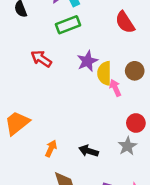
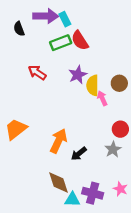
red semicircle: (125, 22) -> (80, 41), moved
orange arrow: (51, 148) -> (58, 141), moved, size x1.6
black arrow: (89, 151) -> (79, 154), turned -56

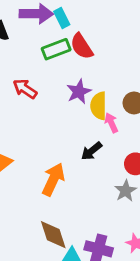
black arrow: (79, 154) -> (92, 151), moved

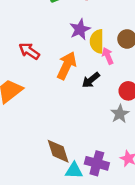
red arrow: (25, 89) -> (29, 51), moved
orange arrow: (53, 179) -> (67, 66), moved

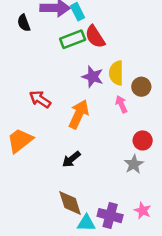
purple star: (80, 29) -> (93, 77), turned -30
yellow semicircle: (97, 41) -> (116, 73), moved
black arrow: (91, 80) -> (71, 159), moved

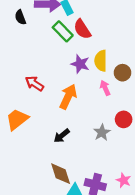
green rectangle: (73, 39) -> (63, 31), turned 66
gray star: (134, 164) -> (102, 132), moved

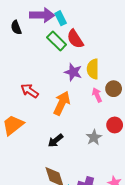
brown circle: (122, 73) -> (114, 89), moved

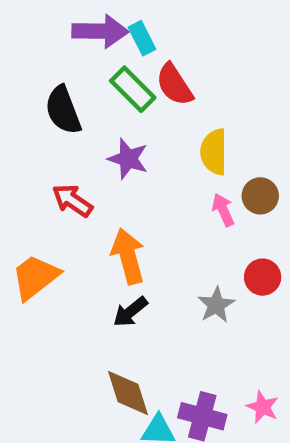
black semicircle: (16, 28) -> (63, 110), moved, size x1.5
purple star: (73, 72) -> (128, 159), moved
orange arrow: (62, 103) -> (128, 256), moved, turned -40

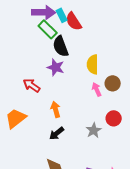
red semicircle: (174, 85) -> (74, 21), moved
green rectangle: (133, 89) -> (48, 29), moved
black semicircle: (63, 110) -> (61, 46), moved
orange arrow: (128, 256) -> (56, 109), size x0.7

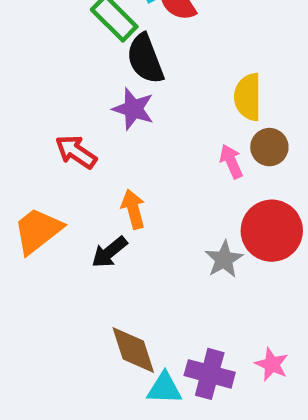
yellow semicircle: (93, 64) -> (248, 97), moved
red circle: (114, 118) -> (272, 231), size x1.6
black arrow: (57, 133) -> (109, 252), moved

